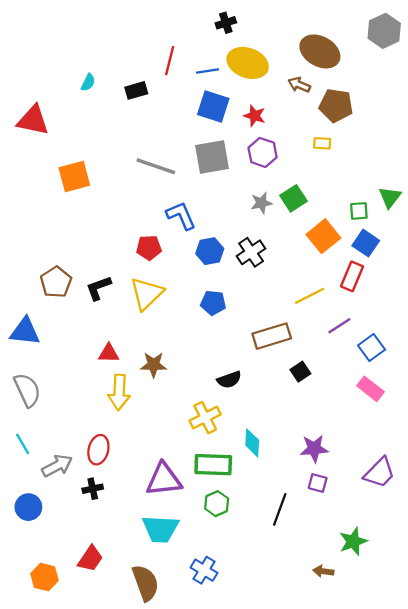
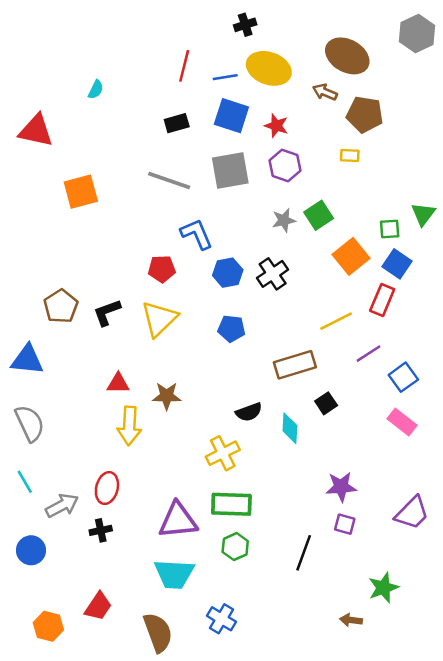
black rectangle: (136, 90) -> (177, 123), moved
cyan diamond: (252, 443) -> (290, 428), moved

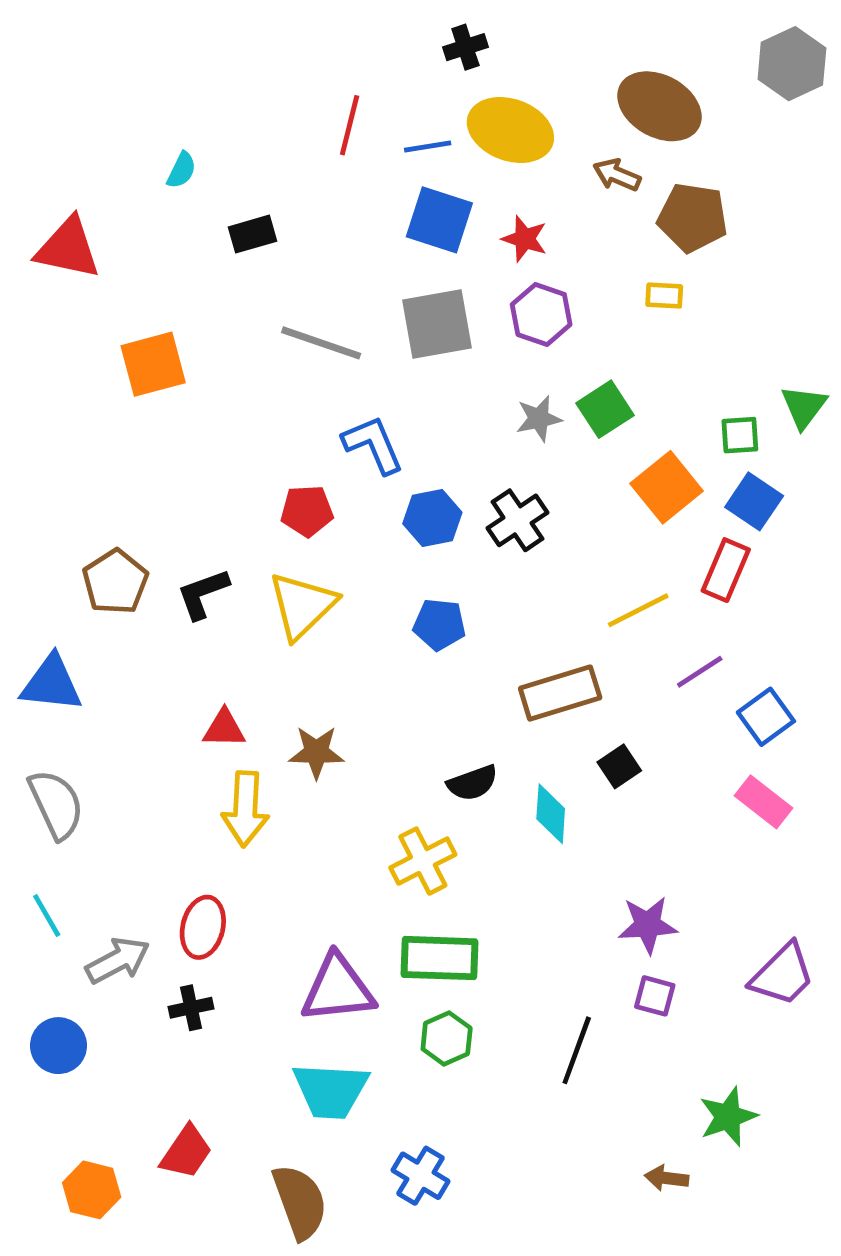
black rectangle: (177, 123) -> (253, 234), moved

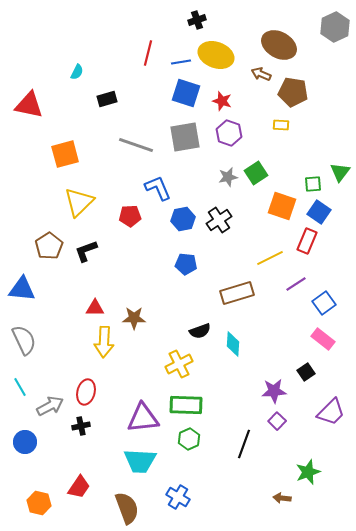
orange square: (667, 487) -> (282, 206), turned -32
yellow triangle: (302, 606) -> (79, 202), moved
black square: (619, 766) -> (306, 372), moved
purple square: (655, 996) -> (277, 421), turned 30

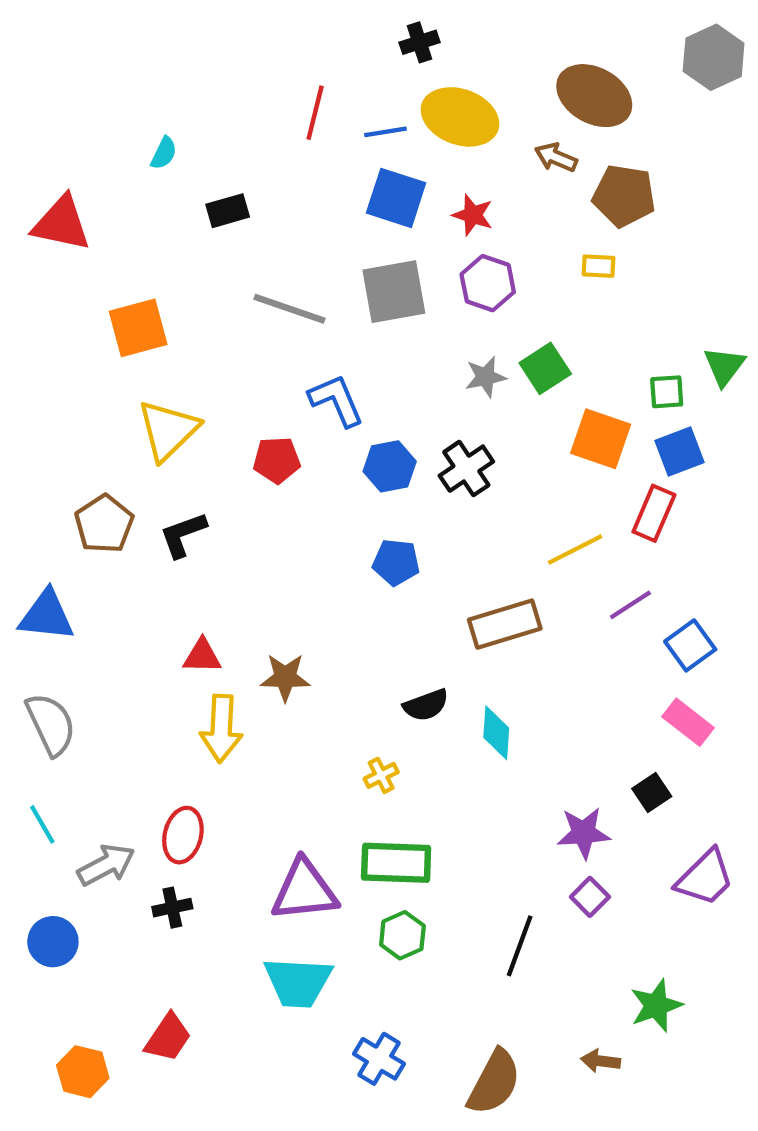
blue square: (319, 212) -> (679, 451), turned 35
yellow cross: (179, 364) -> (381, 775), size x0.6
brown semicircle: (127, 508) -> (494, 1082), moved, turned 48

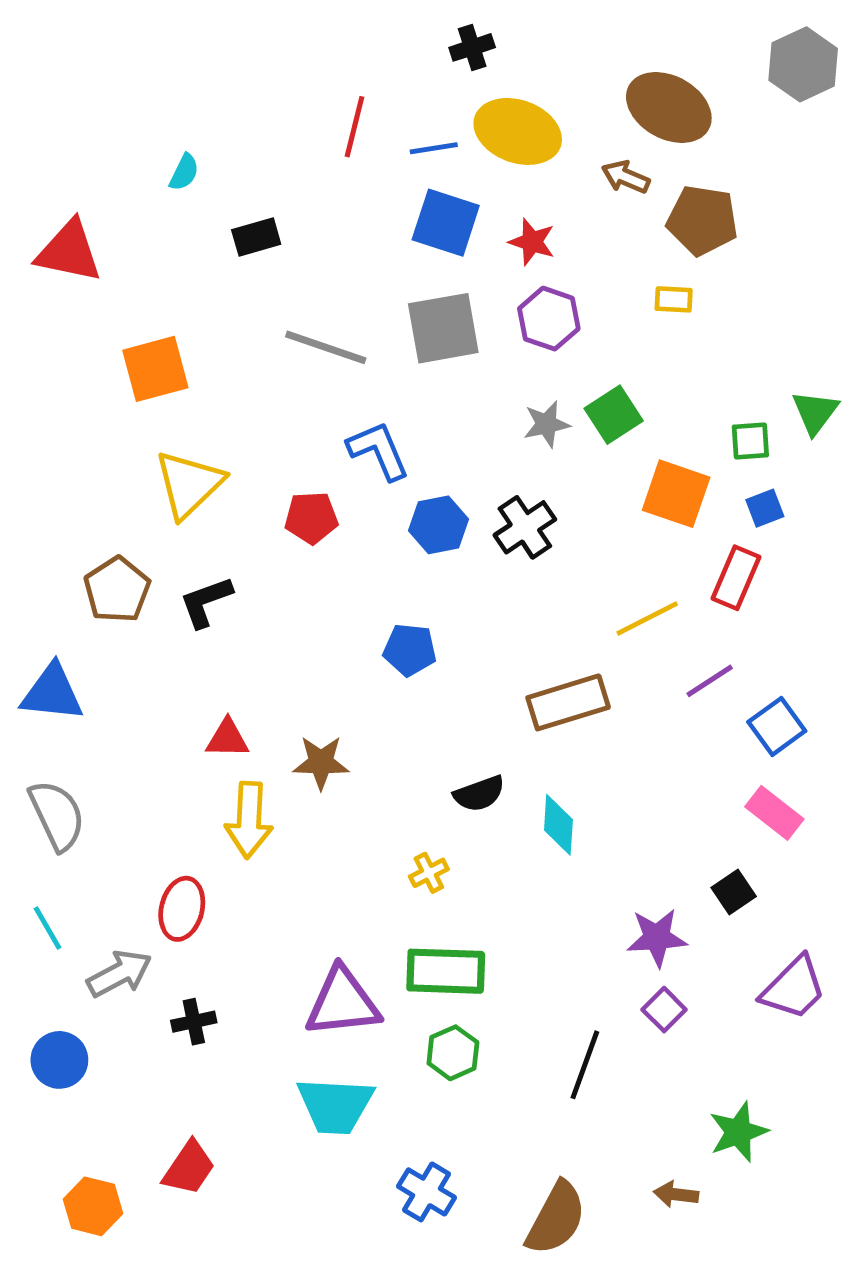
blue square: (679, 451) -> (765, 508), size x0.7
blue pentagon: (396, 562) -> (410, 650), moved
red ellipse: (183, 835) -> (182, 909), moved

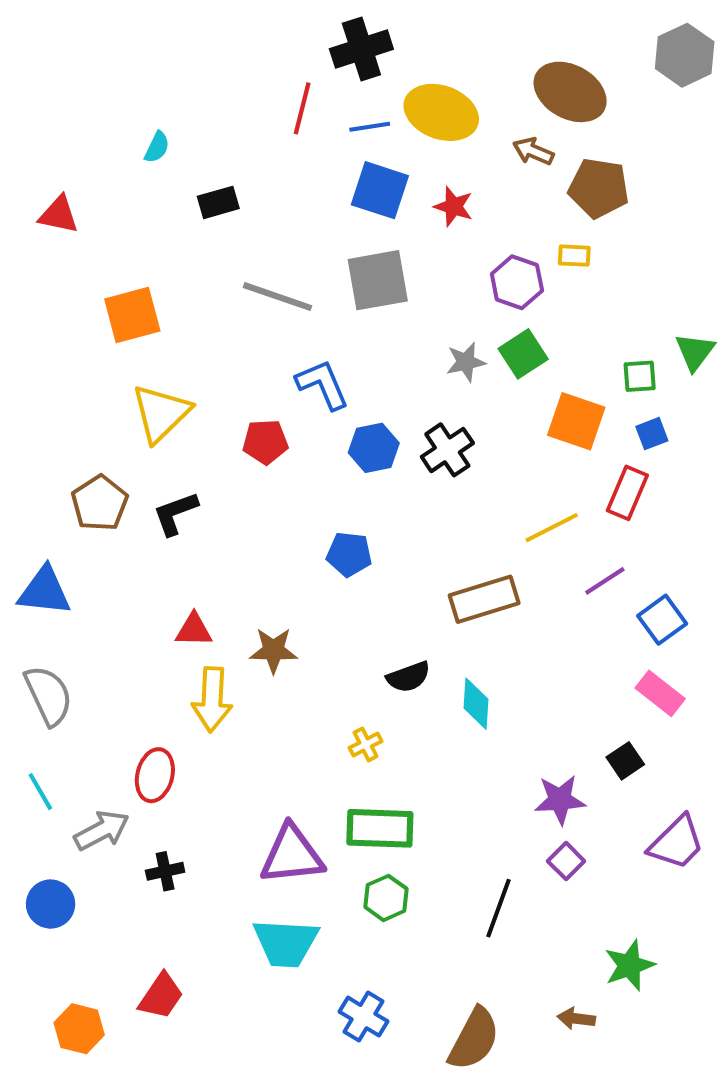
black cross: (472, 47) -> (361, 49), moved, size x1.6
red triangle: (69, 251) -> (59, 215), size x0.7
purple hexagon: (549, 319) -> (517, 282), moved

